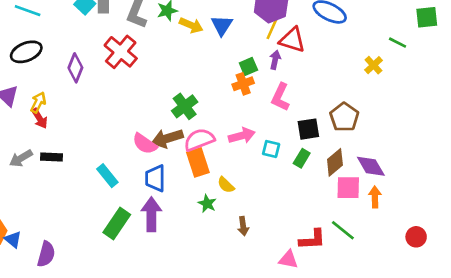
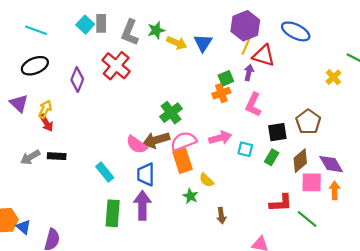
green rectangle: (117, 224) -> (113, 213), turned -30
red L-shape: (312, 239) -> (281, 203), moved

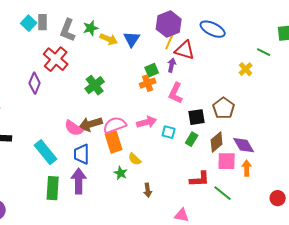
purple diamond: (77, 79) -> (35, 83), moved
green cross: (171, 113) -> (95, 85), moved
cyan rectangle: (105, 172) -> (46, 152), size x1.4

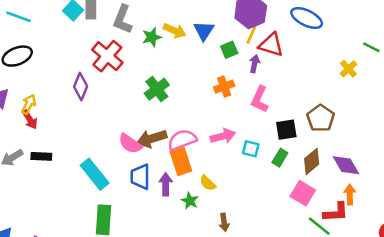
green star: (91, 28) -> (152, 37), moved
green square: (152, 70) -> (229, 50), moved
pink square: (227, 161) -> (303, 193), moved, turned 30
red L-shape: (200, 179) -> (336, 212), moved
purple arrow: (79, 181) -> (166, 184), moved, size x0.7

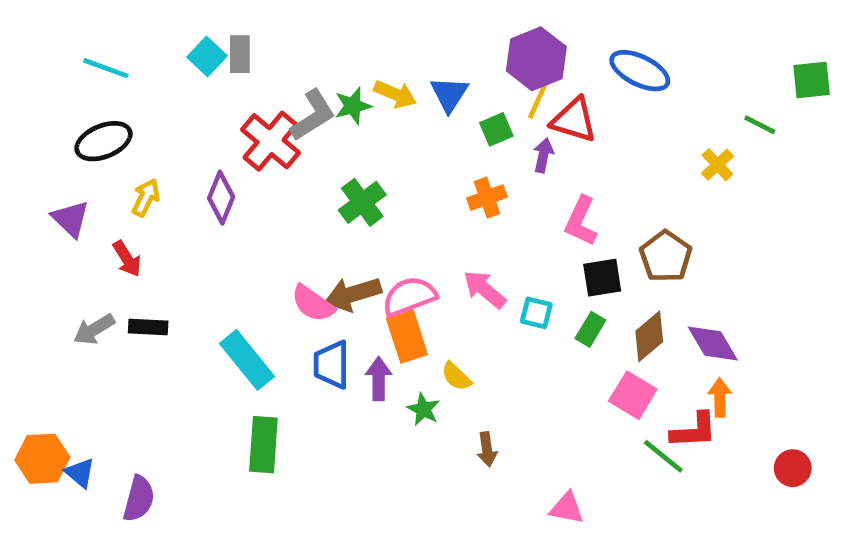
gray L-shape: (123, 19) -> (313, 115), moved, turned -144
pink L-shape: (260, 99) -> (581, 221), moved
yellow arrow: (29, 104) -> (146, 198), moved
pink arrow: (223, 136) -> (485, 289), turned -125

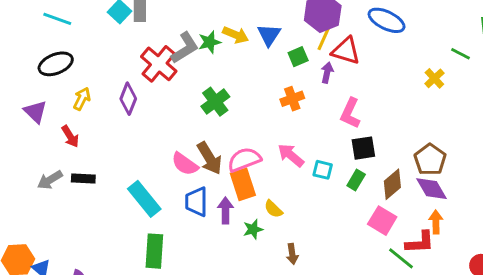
brown pentagon: (666, 256) -> (430, 160), moved
brown arrow: (353, 294) -> (210, 158), turned -104
green star: (423, 409) -> (253, 229), turned 30

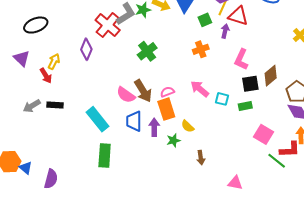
yellow arrow: (82, 99) -> (54, 61), moved
pink semicircle: (244, 160) -> (167, 92), size x0.6
green rectangle: (356, 180) -> (245, 106), turned 48
brown diamond: (392, 184) -> (271, 76), moved

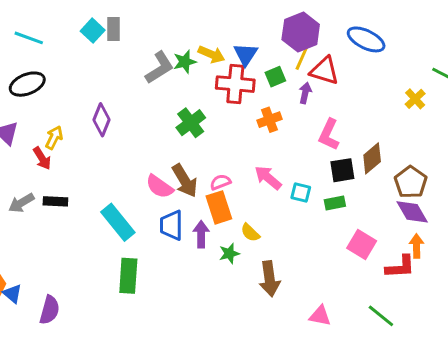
red cross: (108, 25) -> (235, 84), moved, turned -35
brown arrow: (201, 158) -> (269, 279), size x1.6
green line: (277, 161) -> (381, 316), moved

